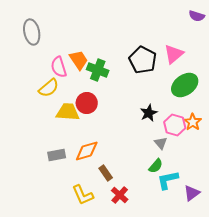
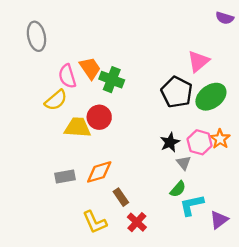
black pentagon: (143, 60) -> (177, 92), moved
black star: (149, 113) -> (170, 142), moved

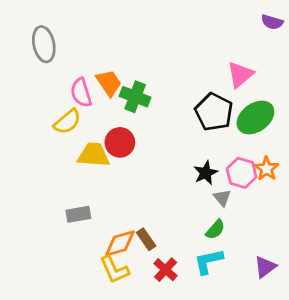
orange diamond: (99, 172) -> (120, 243), moved
cyan L-shape: (192, 205) -> (208, 261), moved

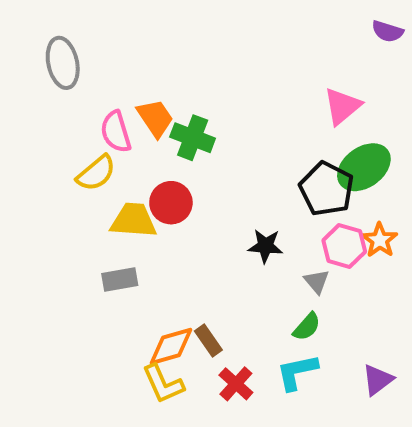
black pentagon: (214, 112) -> (326, 189), moved
black star: (206, 173) -> (265, 246), moved, turned 30
gray rectangle: (78, 214) -> (120, 279), moved

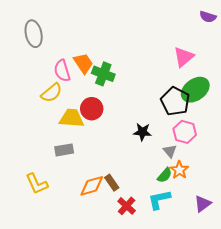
orange star: (380, 240) -> (179, 170), moved
yellow L-shape: (163, 384) -> (37, 184), moved

